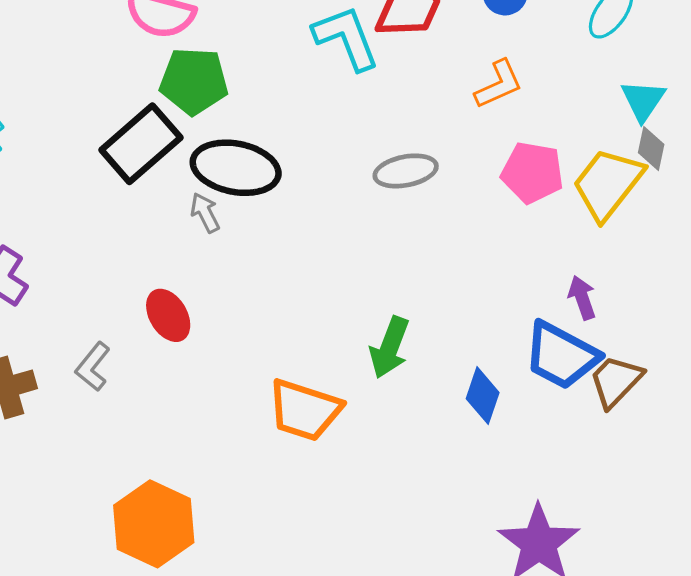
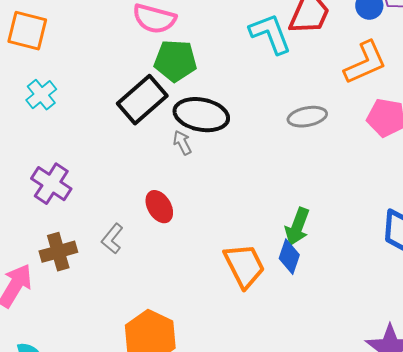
orange L-shape: (499, 84) -> (365, 63), size x1.4
blue diamond: (483, 396) -> (289, 257), moved
orange trapezoid: (305, 410) -> (244, 266), turned -135

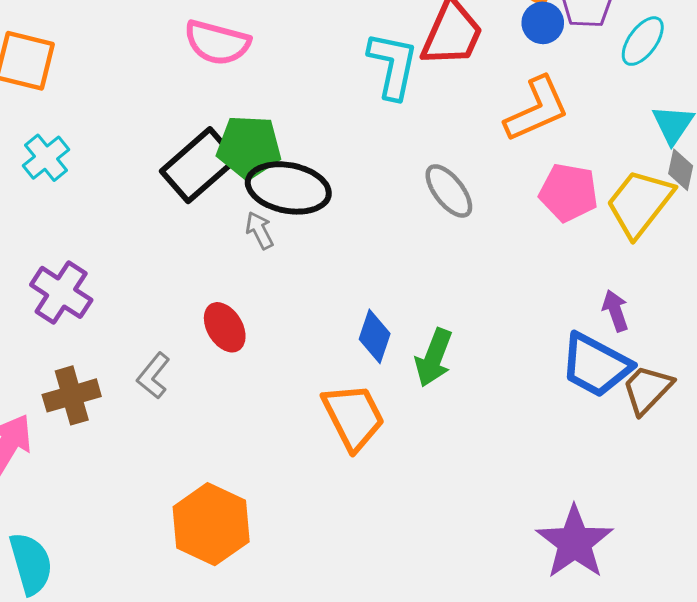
cyan L-shape: (270, 34) -> (393, 65), turned 33
green pentagon: (175, 61) -> (249, 147), moved
gray ellipse: (307, 117) -> (449, 191), turned 63
blue diamond: (289, 257) -> (375, 336), moved

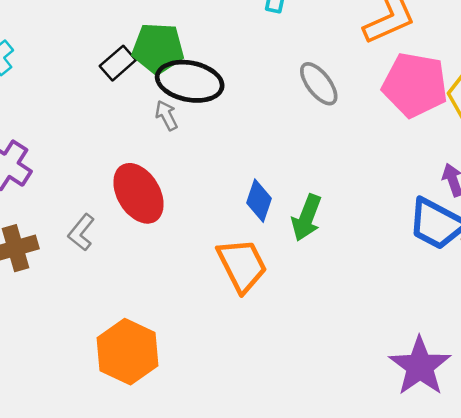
black rectangle: (199, 165) -> (118, 63), size x0.6
pink pentagon: (568, 193) -> (415, 85), size x1.4
red ellipse: (225, 327) -> (138, 193), size x1.5

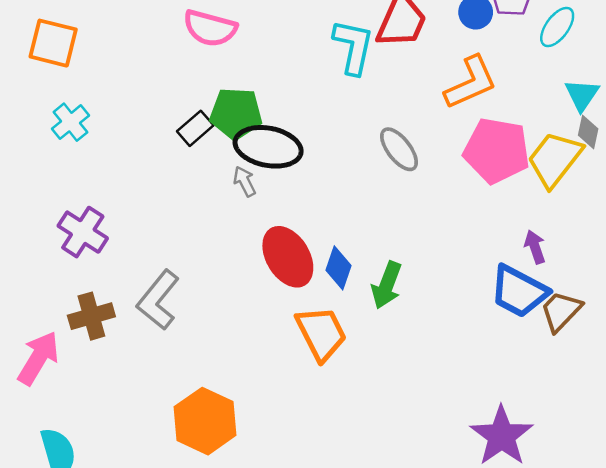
red ellipse: (138, 193) -> (288, 257), moved
gray L-shape: (81, 232) -> (158, 300), size x1.6

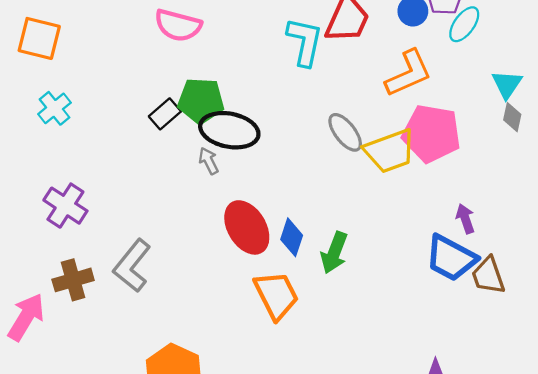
cyan ellipse: (557, 27) -> (464, 24), moved
yellow trapezoid: (555, 159) -> (390, 151), moved, turned -148
brown trapezoid: (561, 311) -> (488, 276), turned -63

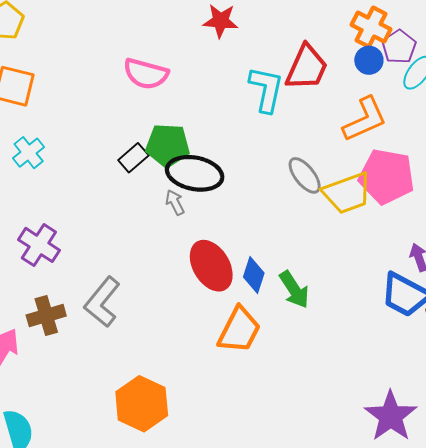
green arrow: (334, 253) -> (294, 290), turned -54
orange trapezoid: (276, 295) -> (239, 330), turned 54

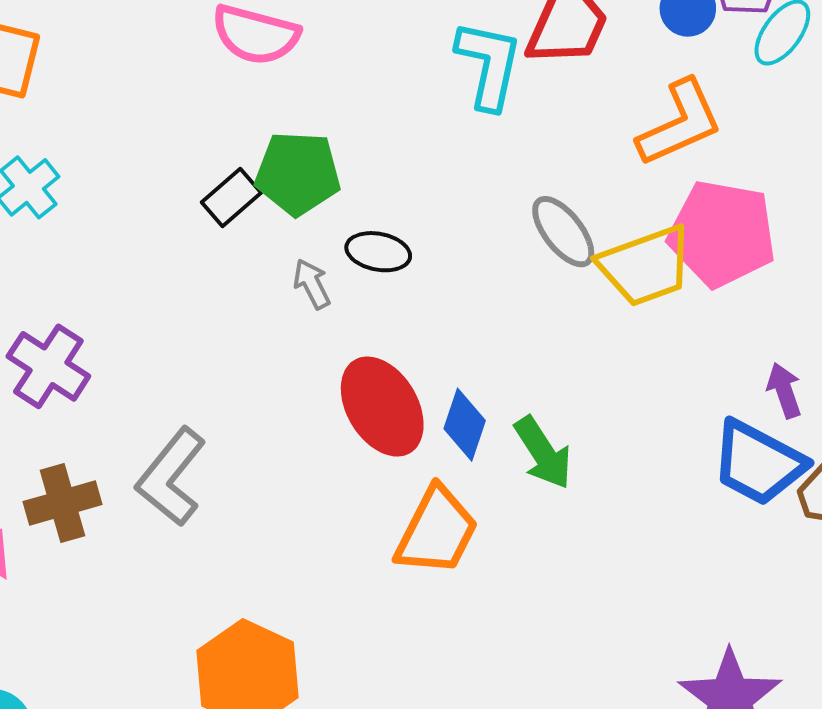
black ellipse: (195, 173) -> (378, 252), moved, size x0.6

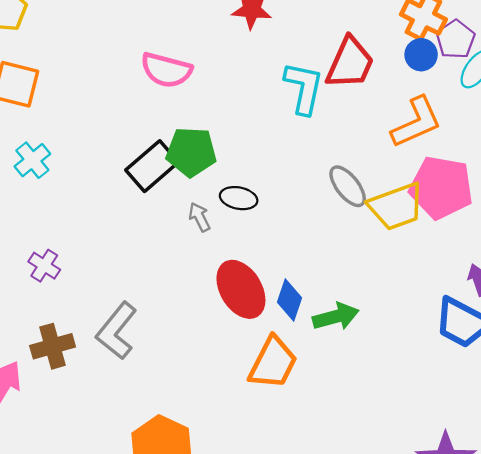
black rectangle: (231, 197) -> (152, 166), size x1.5
purple cross: (48, 366) -> (44, 266), size x0.7
green arrow: (543, 453) -> (336, 317), turned -72

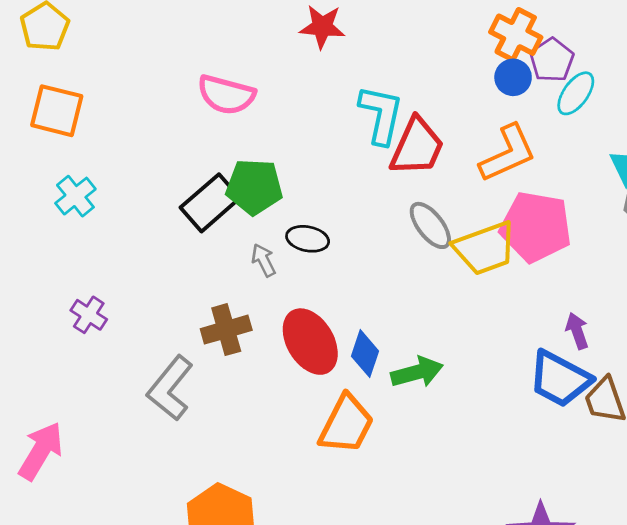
red trapezoid: (350, 63) -> (417, 147), moved
brown cross: (53, 346) -> (226, 330), moved

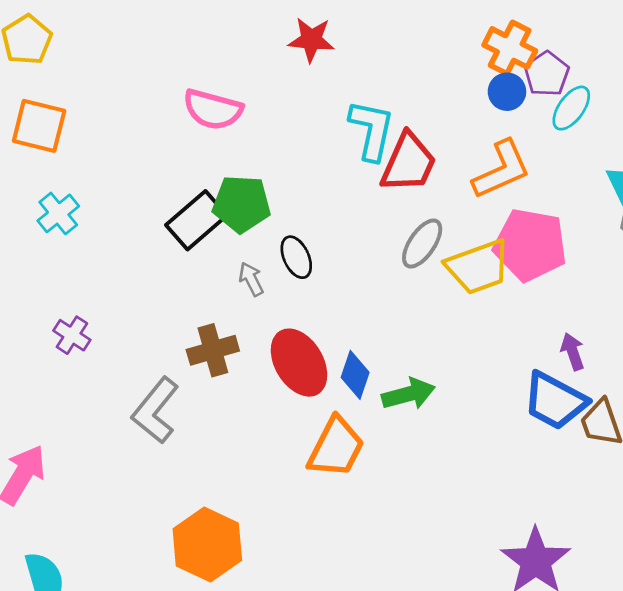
gray ellipse: (430, 225) -> (422, 244), turned 72
black ellipse: (308, 239) -> (296, 257), turned 54

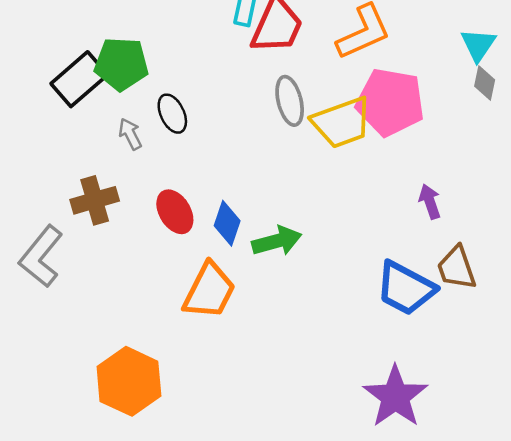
gray ellipse: (422, 244) -> (290, 101), turned -48
red ellipse: (299, 363) -> (175, 212), size x0.7
blue trapezoid: (555, 401) -> (406, 288), moved
orange hexagon: (207, 545) -> (129, 381), moved

